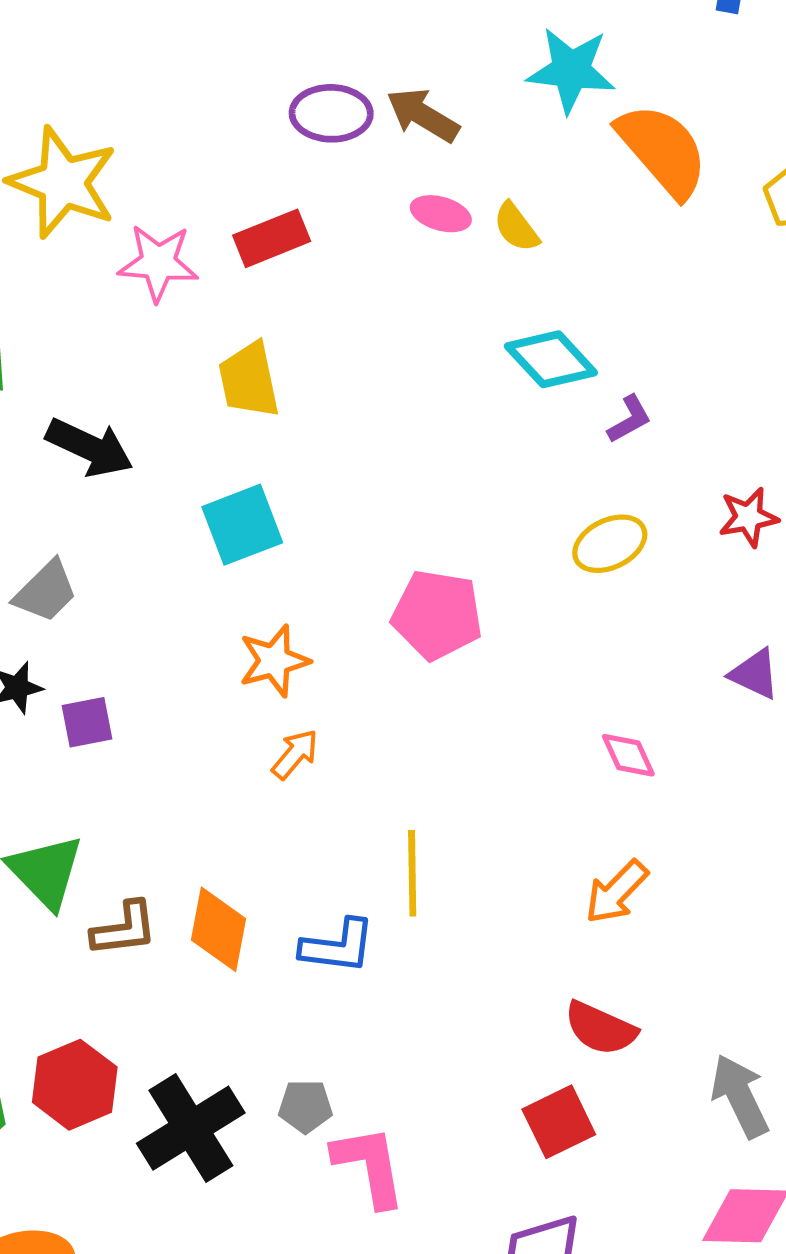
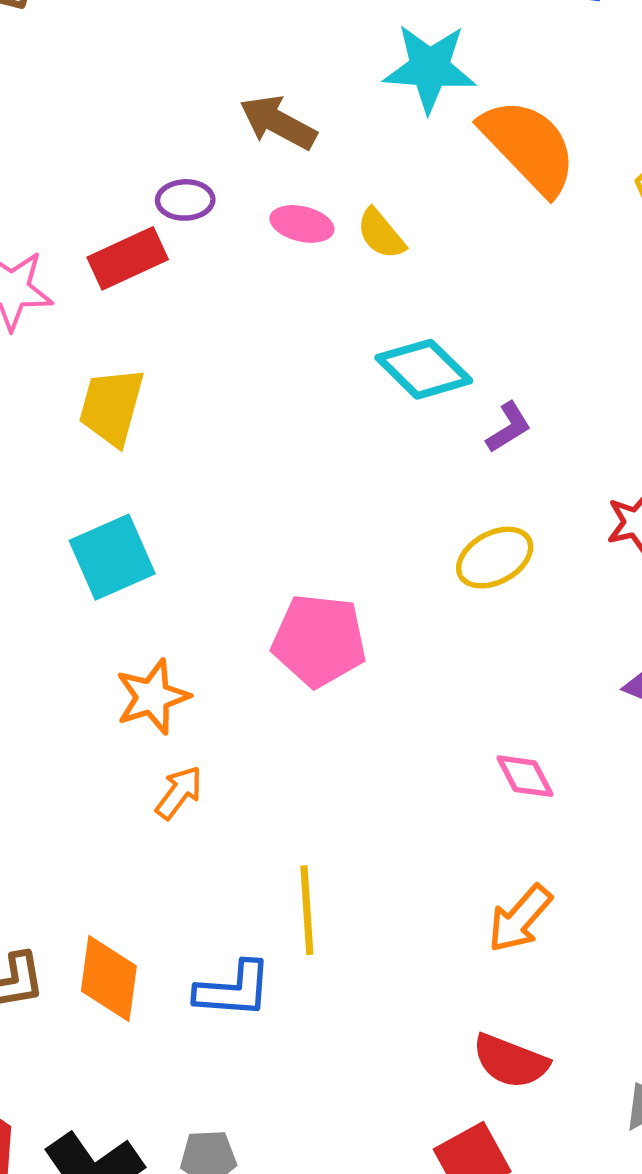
purple ellipse: (331, 113) -> (185, 200), moved, size x0.7
yellow trapezoid: (249, 380) -> (112, 407), turned 30

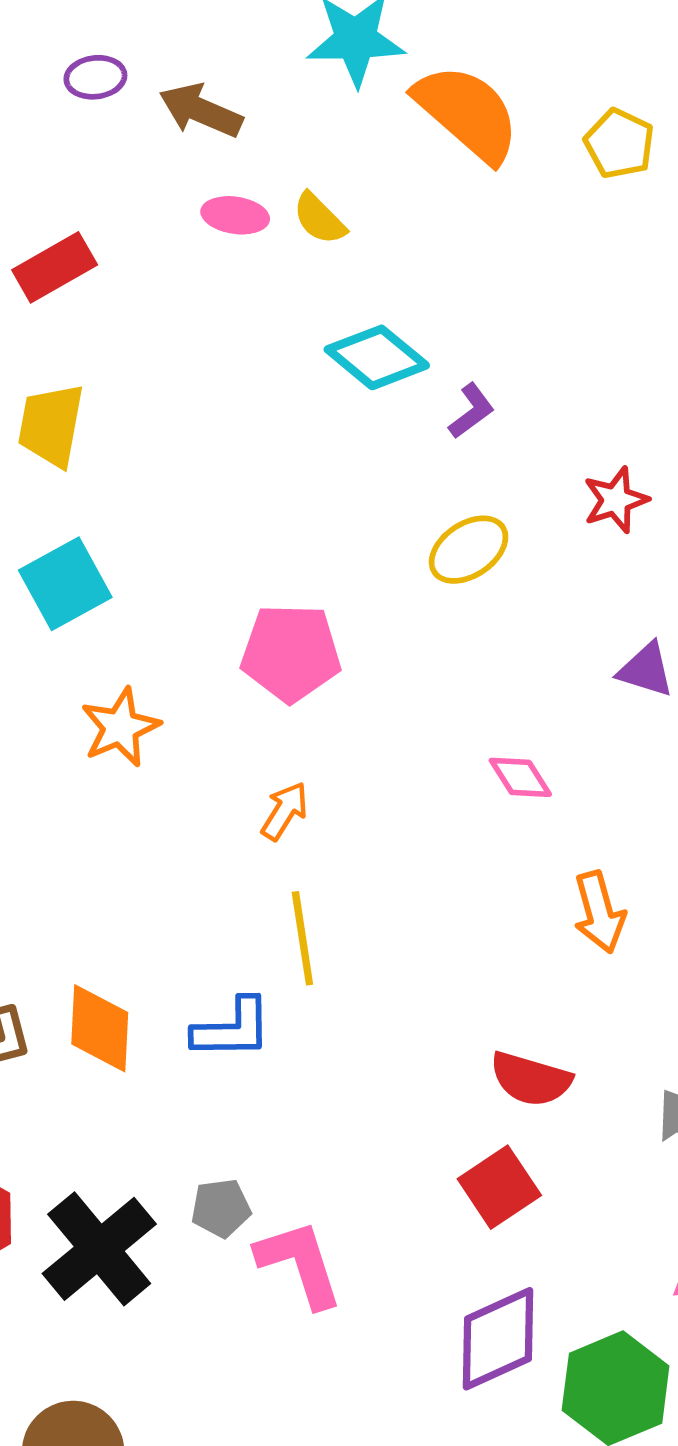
purple ellipse: (185, 200) -> (95, 77), moved
orange arrow: (179, 793) -> (285, 811), moved
orange arrow: (520, 919) -> (599, 912), moved, turned -52

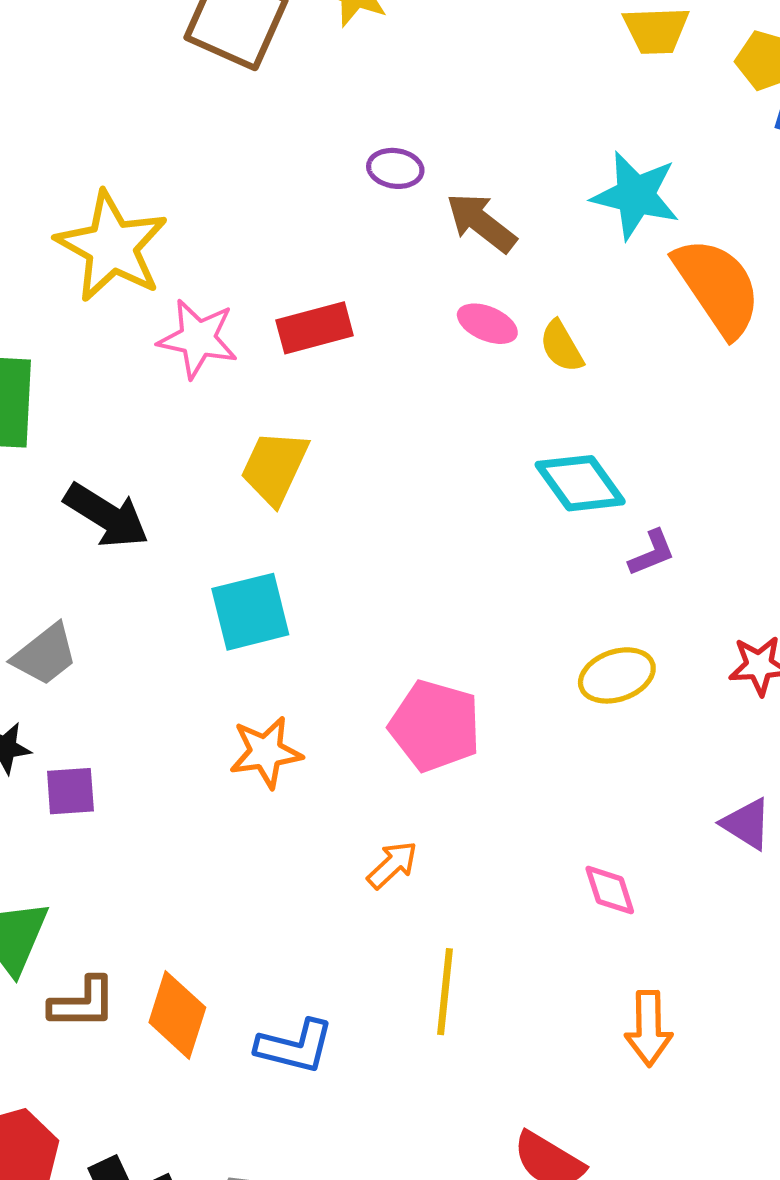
yellow line: (302, 938) -> (445, 992), moved

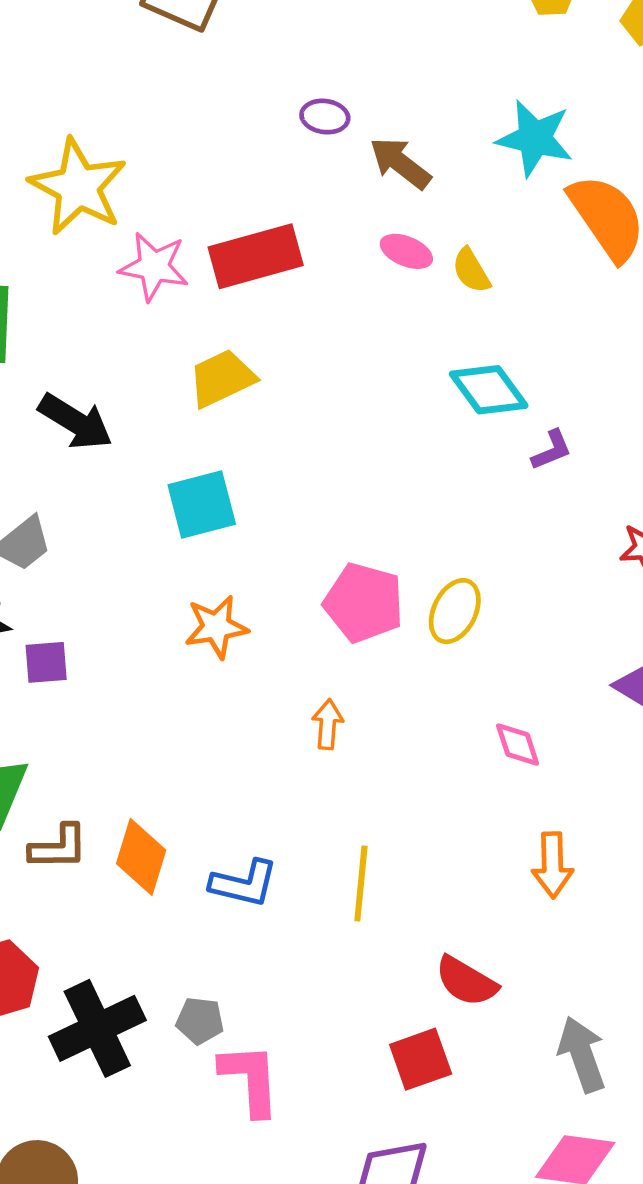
red rectangle: (315, 328) -> (256, 256), size x1.4
yellow trapezoid: (275, 467) -> (222, 378), turned 40
yellow ellipse: (617, 675) -> (455, 611), moved, turned -44
orange arrow: (392, 865) -> (328, 724), turned -42
yellow line: (445, 992) -> (361, 884), moved

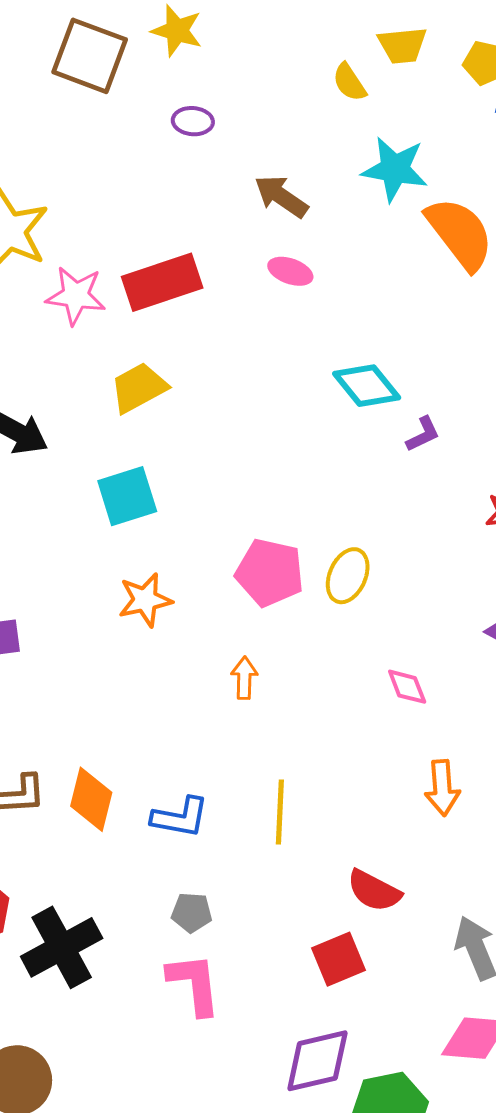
purple ellipse: (325, 117) -> (193, 121), moved
yellow semicircle: (471, 271) -> (349, 82), moved
gray pentagon: (200, 1021) -> (192, 913), moved

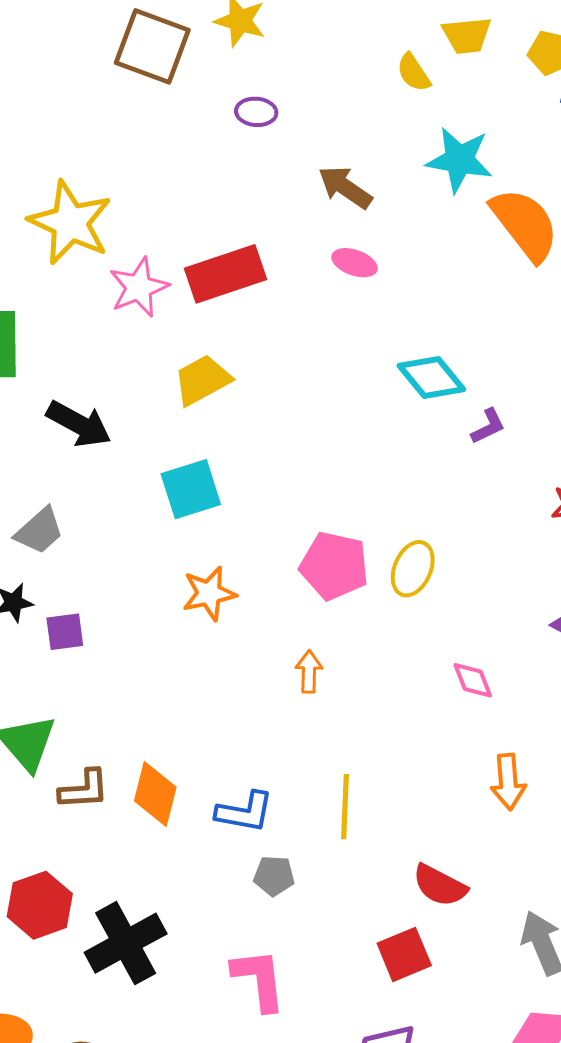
pink star: (76, 296) -> (139, 287), turned -30
gray pentagon: (192, 913) -> (274, 876), moved

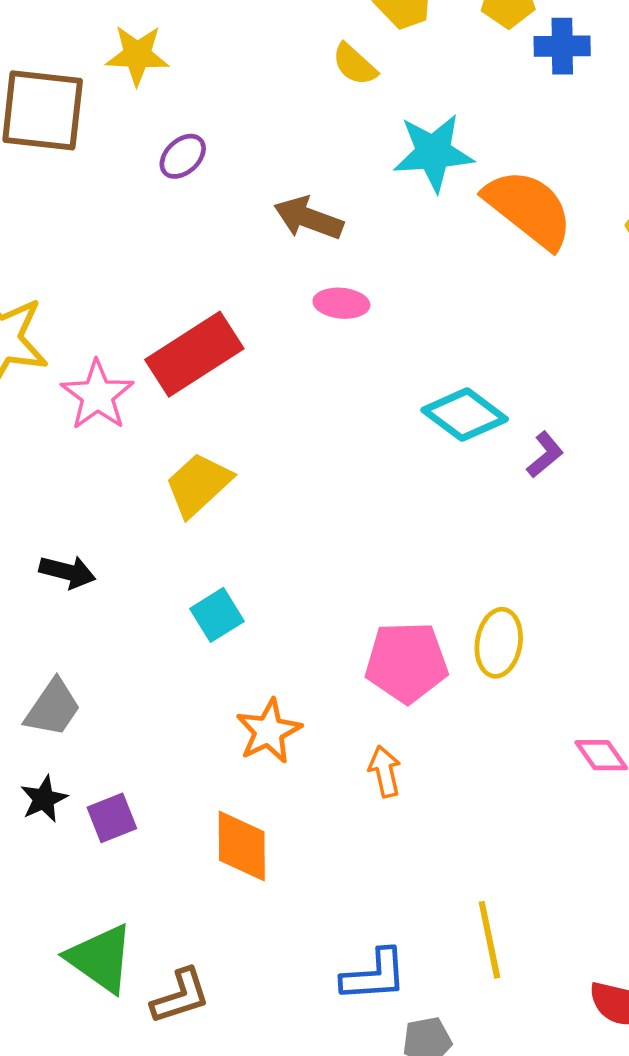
purple ellipse: (256, 112) -> (183, 156), turned -33
black arrow: (79, 424) -> (67, 572), size x0.7
cyan square: (191, 489) -> (217, 615), size x0.7
orange arrow: (309, 672) -> (385, 771), moved
orange diamond: (155, 794) -> (242, 846), moved

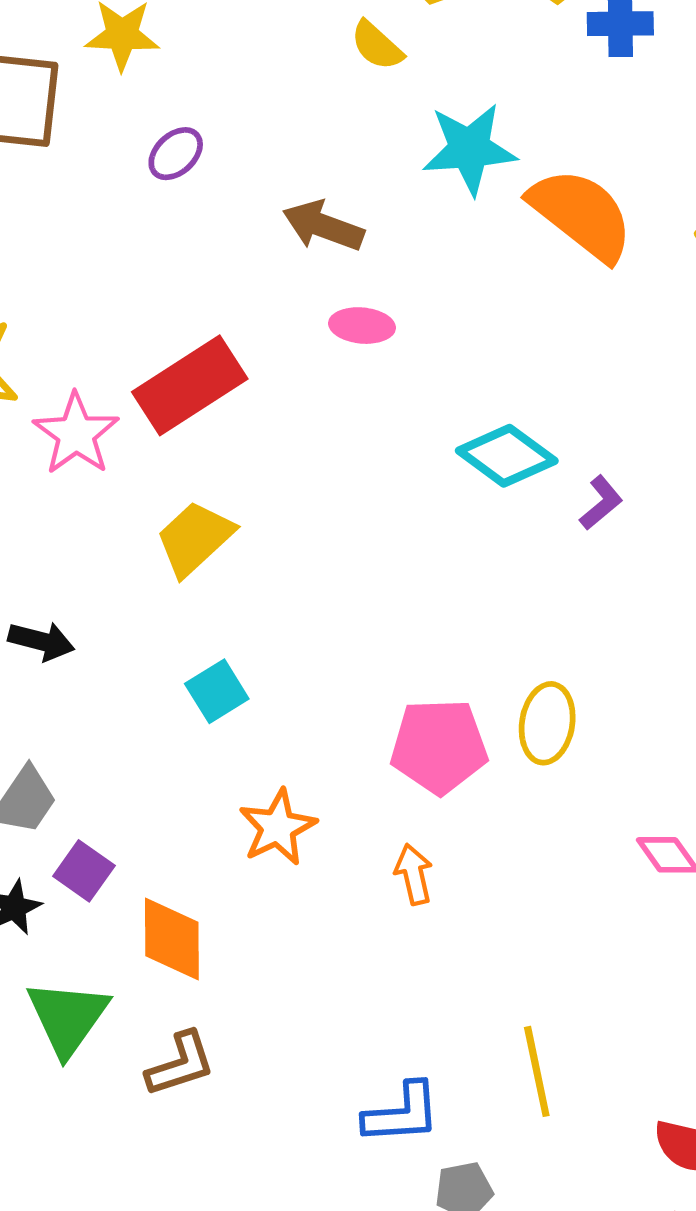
purple square: (112, 818) -> (84, 871), moved, turned -33
orange diamond: (242, 846) -> (172, 939), moved
green triangle: (100, 958) -> (68, 1017), moved, turned 30
brown L-shape: (180, 996) -> (181, 1064), moved

